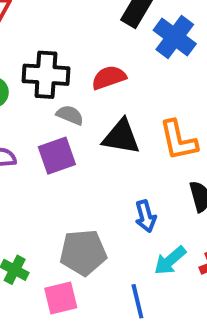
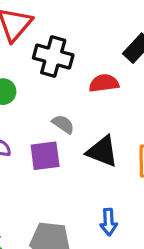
black cross: (46, 75) -> (53, 56), moved
red semicircle: (109, 78) -> (104, 83), moved

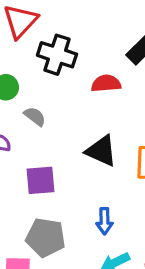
gray semicircle: (63, 124) -> (35, 116), moved
purple square: (45, 156) -> (41, 180), moved

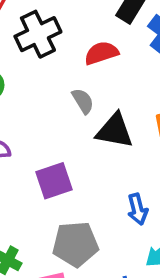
black cross: (57, 55) -> (38, 34), turned -30
gray semicircle: (35, 116) -> (83, 101), moved, turned 35

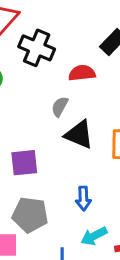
black cross: (38, 34) -> (37, 48), turned 36
gray semicircle: (83, 101) -> (60, 107), turned -132

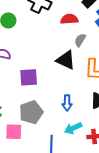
gray semicircle: (60, 107) -> (80, 40), moved
gray pentagon: (30, 215) -> (31, 112), turned -30

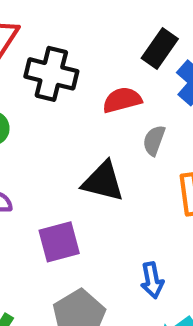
black triangle: (66, 60) -> (103, 181), moved

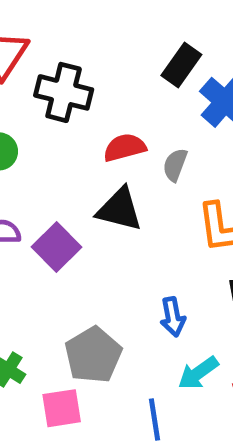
red semicircle: (122, 100) -> (125, 147), moved
purple square: (59, 242) -> (57, 247), moved, turned -30

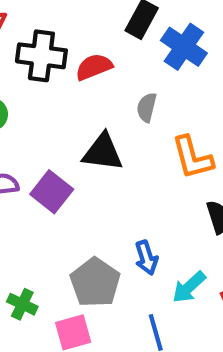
red semicircle: (125, 147) -> (94, 67), moved
blue arrow: (173, 317) -> (146, 258), moved

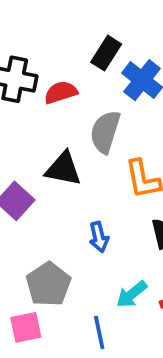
gray semicircle: (147, 107) -> (105, 132), size x1.6
blue arrow: (146, 258) -> (99, 237), moved

